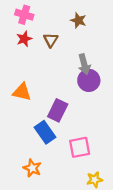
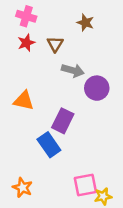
gray arrow: (84, 64) -> (73, 70), moved, turned -60
pink square: (80, 147) -> (85, 185), moved
orange star: (32, 168) -> (22, 188), moved

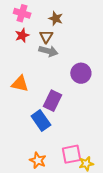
brown star: (85, 23) -> (56, 19), moved
gray arrow: (73, 70) -> (48, 51), moved
orange star: (22, 188) -> (38, 160), moved

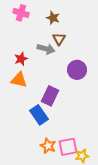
red star: (22, 35) -> (21, 59), moved
brown triangle: (46, 36) -> (59, 39), moved
orange star: (38, 160) -> (48, 146), moved

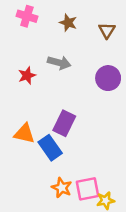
brown triangle: (59, 39) -> (107, 30), moved
purple circle: (77, 70) -> (108, 78), moved
orange triangle: (19, 80) -> (24, 134), moved

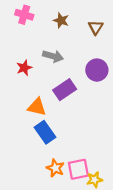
purple rectangle: (64, 123) -> (65, 90), moved, turned 30
orange triangle: (24, 134) -> (37, 107), moved

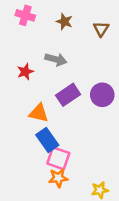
purple circle: (97, 70) -> (102, 95), moved
orange star: (55, 168) -> (58, 178), turned -30
pink square: (78, 169) -> (58, 158), moved, turned 30

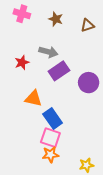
brown triangle: (101, 29) -> (87, 25), turned 40
purple rectangle: (68, 95) -> (59, 71), moved
blue rectangle: (47, 140) -> (53, 119), moved

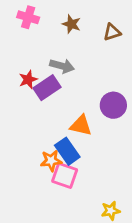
purple rectangle: (59, 71) -> (47, 88), moved
orange triangle: (34, 98) -> (81, 125), moved
orange star: (50, 155) -> (51, 161), moved

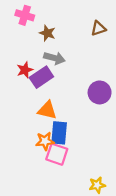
brown star: (71, 24) -> (47, 33), moved
orange triangle: (81, 125) -> (47, 110), moved
blue rectangle: (67, 151) -> (59, 133), turned 40

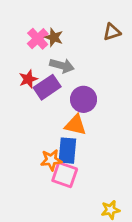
pink cross: (25, 15) -> (38, 39), moved, turned 30
purple circle: (100, 92) -> (84, 99), moved
orange triangle: (47, 110) -> (75, 125), moved

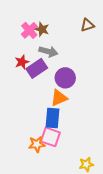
orange triangle: (75, 125) -> (59, 98), turned -36
orange star: (51, 160) -> (37, 144), moved

